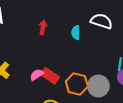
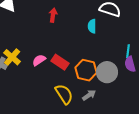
cyan semicircle: (76, 33) -> (92, 26), moved
pink semicircle: (37, 75) -> (39, 60), moved

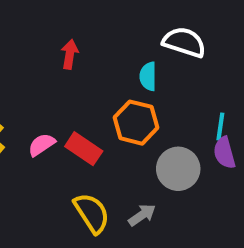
orange hexagon: (86, 70) -> (136, 123), moved

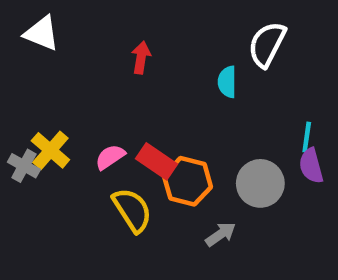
white semicircle: (184, 42) -> (267, 44), turned -81
orange hexagon: (136, 123) -> (187, 181), moved
yellow semicircle: (92, 213) -> (132, 210), moved

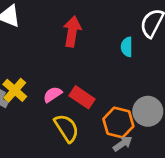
red arrow: (141, 58) -> (72, 31), size x1.5
orange hexagon: (187, 181) -> (118, 123), moved

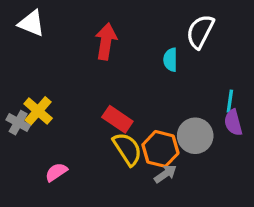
pink semicircle: (53, 95) -> (56, 172), moved
yellow semicircle: (67, 128) -> (127, 149), moved

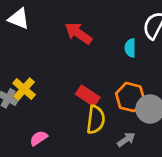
red arrow: (106, 41) -> (78, 33), turned -64
yellow semicircle: (127, 149) -> (96, 120), turned 40
orange hexagon: (160, 149) -> (130, 97), moved

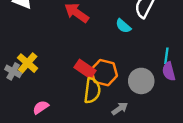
cyan semicircle: (130, 48) -> (123, 26), turned -49
orange hexagon: (130, 97) -> (104, 73), moved

